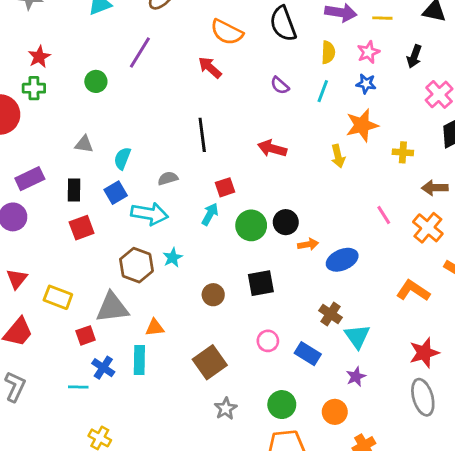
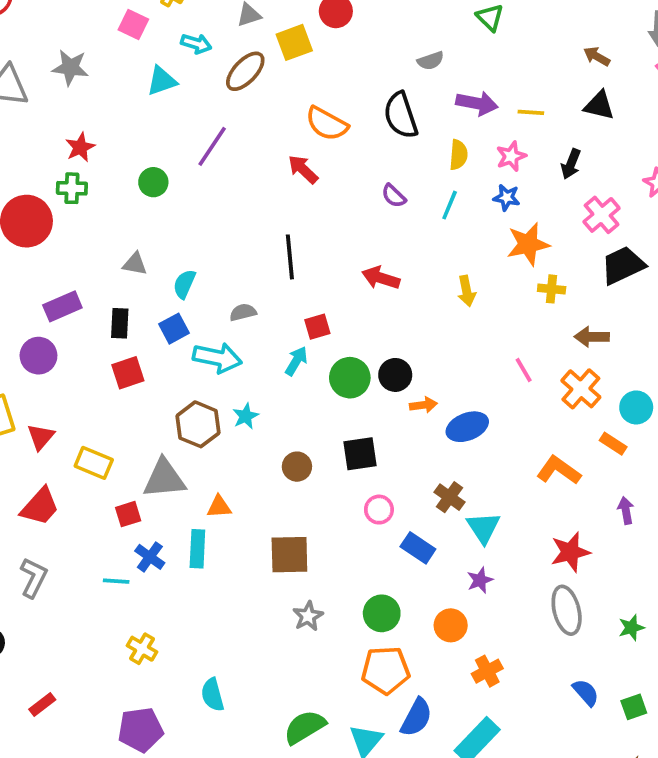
orange star: (362, 125) -> (528, 244), moved
pink circle: (268, 341) -> (379, 510), moved
brown square: (210, 362) -> (289, 555), turned 32

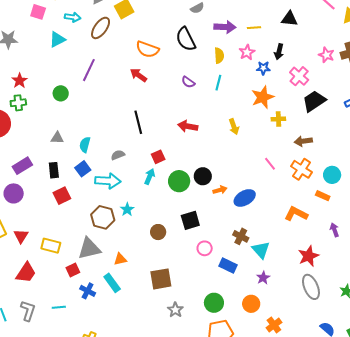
blue star: (507, 197) -> (263, 68), moved
cyan rectangle: (197, 549) -> (112, 283), turned -30
cyan line: (116, 581) -> (59, 307), moved

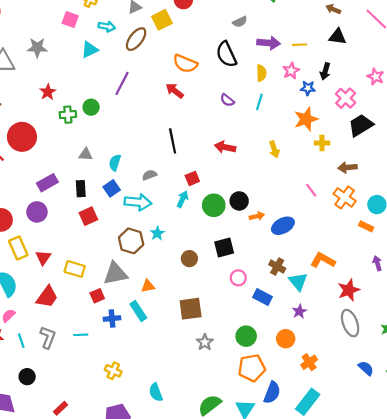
green cross: (18, 103) -> (68, 115), moved
orange L-shape: (296, 214) -> (323, 260), moved
blue cross: (88, 291) -> (112, 319), turned -35

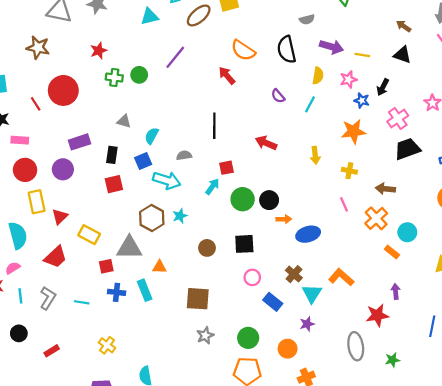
yellow cross: (322, 143) -> (349, 171), moved
red star: (349, 290) -> (377, 315), moved
red rectangle: (60, 408) -> (52, 351), moved

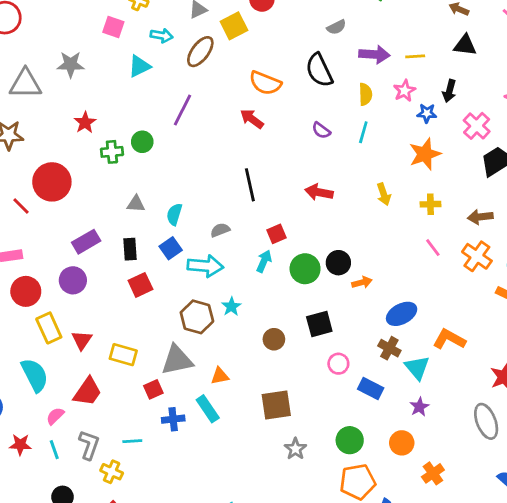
blue ellipse: (308, 234) -> (402, 314), moved
pink semicircle: (13, 268) -> (55, 416), moved
yellow cross: (107, 345) -> (112, 472), moved

